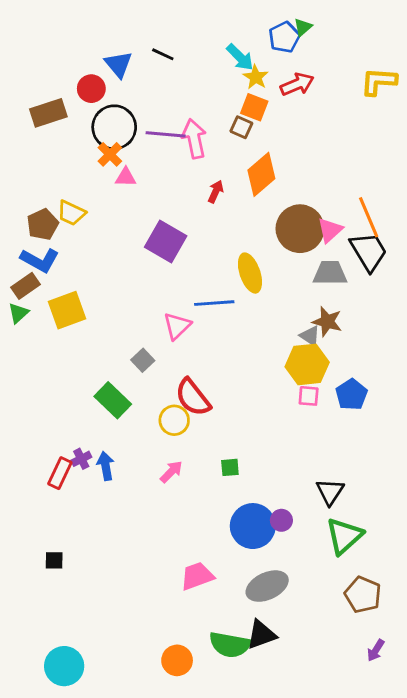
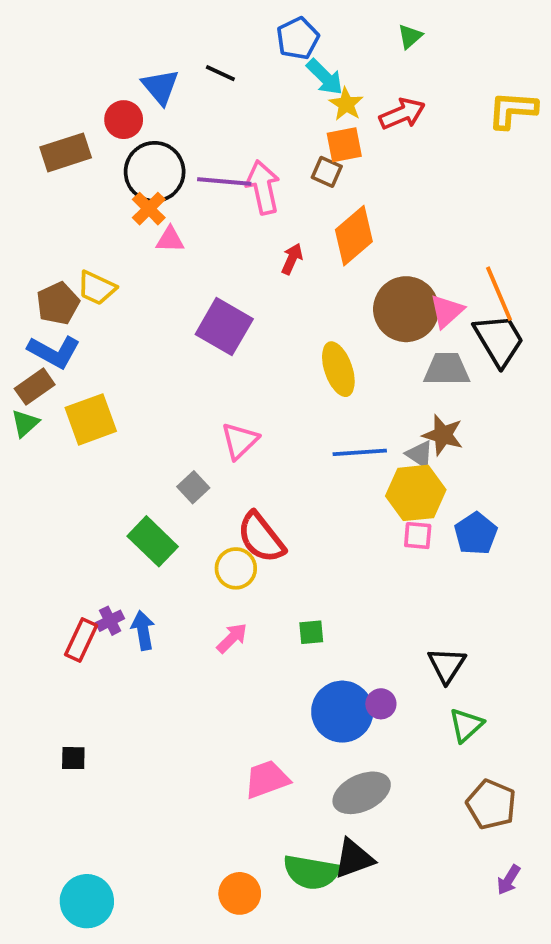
blue pentagon: (284, 37) -> (298, 38), moved
orange square: (254, 107) -> (344, 145), turned -32
blue line: (214, 303) -> (360, 452), moved
green triangle: (344, 536) -> (466, 725), size x0.7

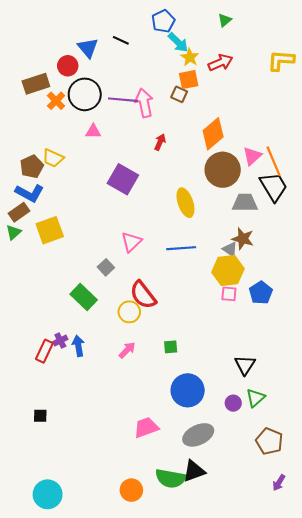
orange cross: (149, 209) -> (56, 101), moved
orange diamond: (354, 236) -> (213, 134), moved
pink triangle: (447, 311) -> (252, 156), moved
blue line: (360, 452) -> (181, 248), moved
purple circle: (381, 704) -> (233, 403), moved

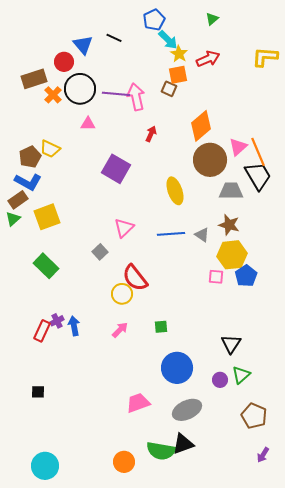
gray triangle: (230, 249) -> (202, 235), moved
yellow hexagon: (228, 270) -> (232, 255), moved
green rectangle: (84, 297) -> (46, 266), moved

